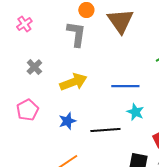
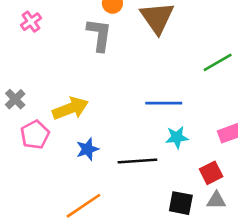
gray cross: (34, 67) -> (15, 99), moved
yellow arrow: (73, 82) -> (70, 108), moved
cyan star: (135, 112) -> (177, 137), turned -30

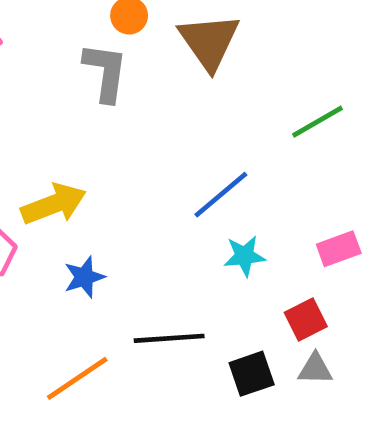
blue line: (164, 103) -> (221, 195), turned -40
black line: (137, 161) -> (169, 338), moved
black square: (181, 203) -> (252, 374), turned -30

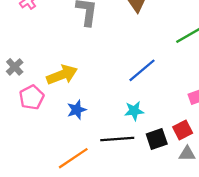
cyan star: (244, 256) -> (134, 111), moved
black square: (252, 374) -> (157, 139), moved

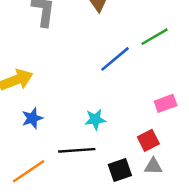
blue line: (142, 70) -> (115, 59), moved
black square: (157, 139) -> (120, 170), moved

